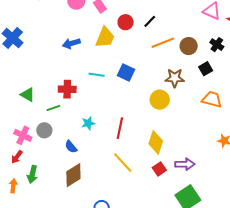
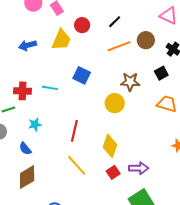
black line: (150, 21) -> (115, 22), moved
brown circle: (189, 46) -> (146, 40), moved
cyan line: (97, 75) -> (50, 88), moved
cyan star: (88, 123) -> (35, 125), moved

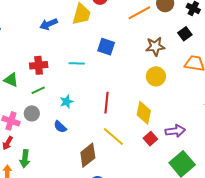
red cross: (22, 91) -> (39, 65), moved
yellow circle: (115, 103) -> (156, 76), moved
brown diamond: (27, 177) -> (88, 155), moved

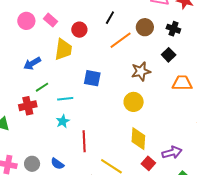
yellow circle: (156, 76) -> (134, 102), moved
green line: (38, 90) -> (42, 87), moved
cyan star: (67, 102) -> (63, 121), moved
red line: (107, 103) -> (84, 141), moved
gray circle: (32, 113) -> (32, 164), moved

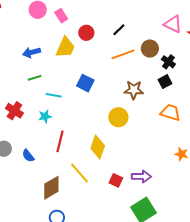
black cross: (173, 29) -> (168, 62), moved
red cross: (28, 106) -> (14, 111), moved, turned 30
yellow diamond: (138, 139) -> (98, 147), moved
red square: (148, 163) -> (116, 180), turned -32

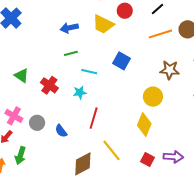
yellow trapezoid: (65, 47) -> (103, 24), turned 90
yellow diamond: (98, 147) -> (144, 125), moved

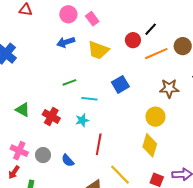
red circle: (125, 11) -> (133, 40), moved
blue arrow: (69, 28) -> (66, 42), moved
blue square: (121, 61) -> (120, 84), turned 36

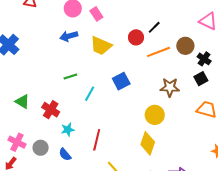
cyan line: (89, 99) -> (90, 94), turned -70
cyan star: (82, 120) -> (68, 130), moved

